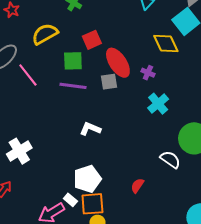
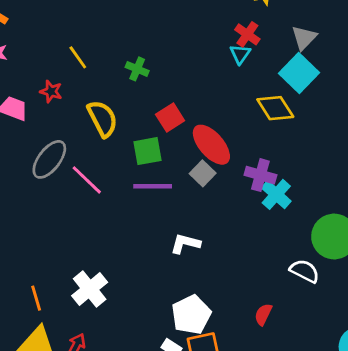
yellow semicircle: (45, 34) -> (102, 119), turned 100
purple cross: (148, 73) -> (260, 175), moved, size x1.5
gray square: (109, 82) -> (203, 173), turned -30

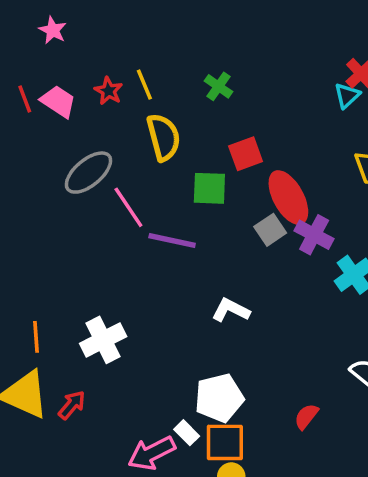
yellow line: (78, 57) -> (144, 85), moved
purple cross: (260, 175) -> (314, 235), moved
purple line: (153, 186) -> (172, 240), moved

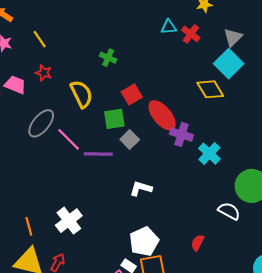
yellow line: (144, 85) -> (40, 39), moved
cyan triangle: (347, 96) -> (169, 27), moved, turned 49
gray square: (270, 230) -> (130, 140), moved

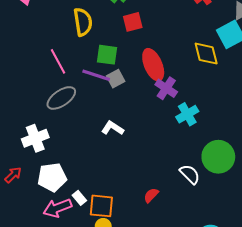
red square: (132, 94) -> (133, 22), moved
gray ellipse: (41, 123) -> (61, 98), moved
purple line: (98, 154) -> (96, 75), moved
white pentagon: (144, 242) -> (52, 177), moved

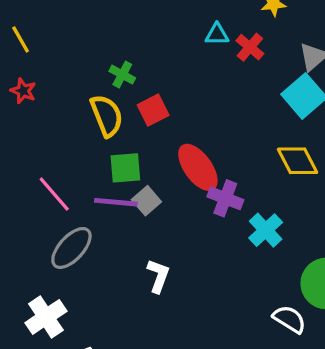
yellow semicircle: (83, 22) -> (107, 116), moved
yellow diamond: (206, 54) -> (298, 161), moved
white L-shape: (113, 128) -> (158, 276), turned 90

